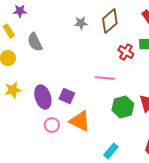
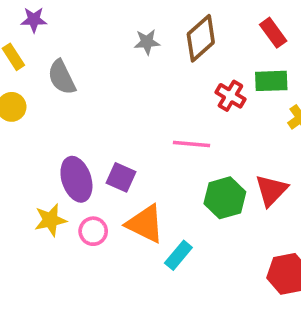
yellow star: (13, 90) -> (50, 220), moved
cyan rectangle: (111, 151) -> (178, 255), moved

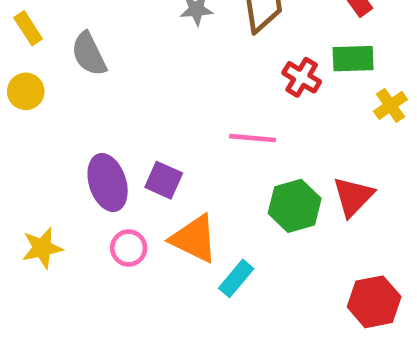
yellow star: (50, 220) -> (42, 248), moved

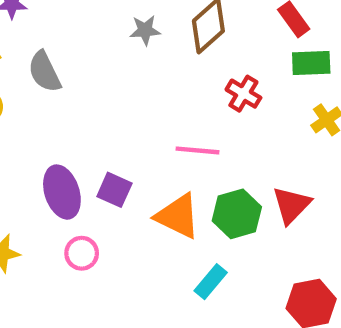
green rectangle: (353, 59) -> (311, 63), moved
orange triangle: (194, 239) -> (178, 216), moved
cyan rectangle: (236, 278) -> (211, 282), moved

